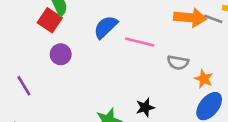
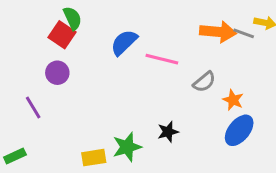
purple circle: (61, 54) -> (57, 73), moved
gray semicircle: (178, 62) -> (204, 82), turned -50

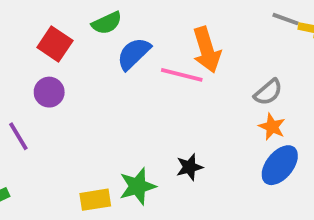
green semicircle: (72, 18) -> (107, 23), moved, turned 90
orange arrow: (218, 32) -> (207, 50), moved, turned 68
gray line: (244, 33) -> (286, 19), moved
gray semicircle: (204, 82) -> (268, 92), moved

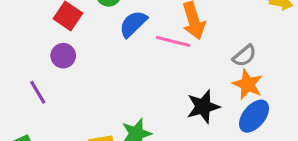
orange star: (272, 127) -> (248, 84), size x1.4
black star: (189, 167) -> (203, 107), moved, size x1.5

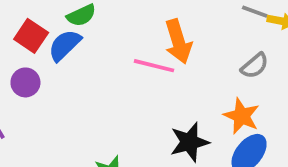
blue semicircle: (133, 24) -> (65, 45), moved
gray semicircle: (244, 56) -> (255, 66), moved

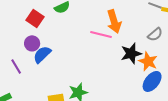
blue semicircle: (65, 45) -> (42, 54), moved
black star: (189, 142) -> (131, 53), moved

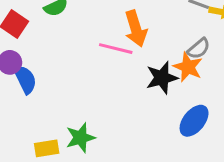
blue semicircle: (42, 54) -> (25, 79), turned 108
orange star: (148, 61) -> (188, 67), moved

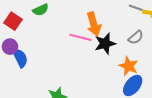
orange star: (188, 67) -> (129, 66), moved
black star: (162, 78) -> (105, 44), moved

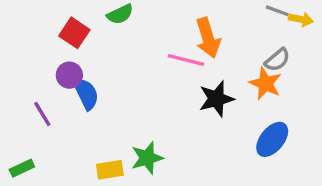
black star: (105, 44) -> (216, 99), moved
orange star: (129, 66) -> (265, 84), moved

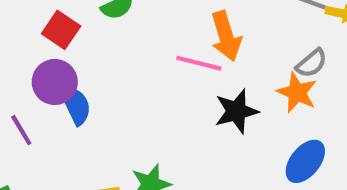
purple circle: (69, 75) -> (55, 82), size x1.4

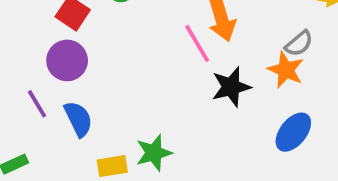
pink line: (199, 63) -> (197, 43), turned 45
blue semicircle: (76, 105) -> (78, 119), moved

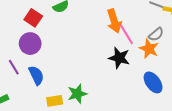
pink line: (197, 43) -> (126, 34), moved
black star: (231, 87) -> (119, 58), turned 30
blue ellipse: (293, 132) -> (153, 82), turned -75

